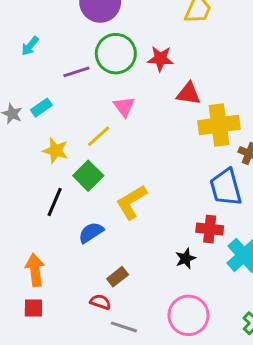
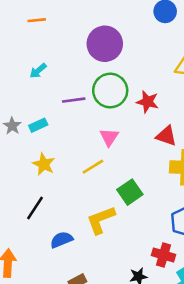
yellow line: (99, 136) -> (93, 167), moved
green square: (88, 176) -> (130, 192), moved

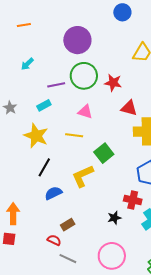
cyan rectangle: (38, 125) -> (44, 105), moved
pink triangle: (109, 137) -> (85, 112), turned -42
yellow star: (44, 164) -> (36, 136), size x1.4
yellow line: (93, 167) -> (74, 135), turned 42
black line: (35, 208) -> (44, 167), moved

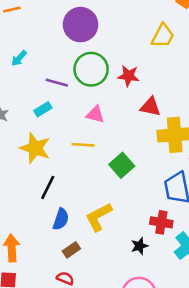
purple line: (56, 85) -> (57, 83), turned 30
yellow L-shape: (83, 176) -> (99, 217), moved
blue semicircle: (53, 193) -> (61, 219), turned 138
brown rectangle: (68, 225) -> (71, 250), moved

